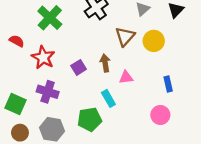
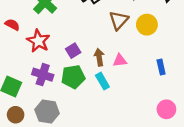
brown arrow: (105, 63) -> (99, 57), moved
pink circle: (160, 115) -> (166, 109), moved
green pentagon: (90, 119) -> (73, 77), moved

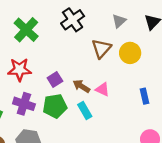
red star: (38, 41) -> (19, 70), turned -30
brown arrow: (99, 57) -> (81, 86), turned -49
pink triangle: (120, 60) -> (102, 89), turned 32

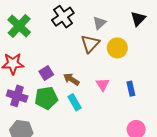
gray triangle: (119, 21) -> (100, 23), moved
pink triangle: (102, 89) -> (103, 84), moved, turned 32

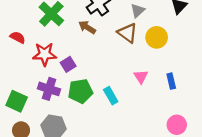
brown triangle: (90, 44) -> (127, 33), turned -36
purple square: (46, 73) -> (68, 64), moved
brown arrow: (71, 79) -> (87, 27), moved

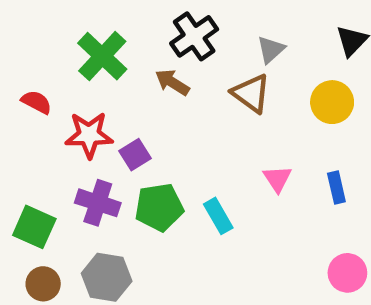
yellow circle: (157, 37) -> (332, 102), moved

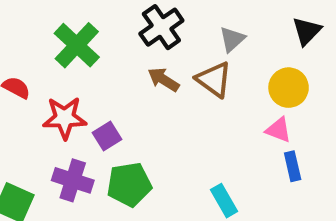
brown arrow: (172, 82) -> (163, 80), moved
pink triangle: (277, 179) -> (278, 130), moved, turned -36
cyan rectangle: (218, 216) -> (224, 201), moved

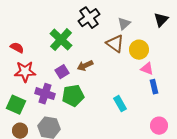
green cross: (77, 45) -> (61, 40), moved
brown arrow: (163, 80) -> (85, 66), moved, turned -56
yellow circle: (289, 88) -> (139, 50), moved
red star: (65, 118) -> (25, 72), moved

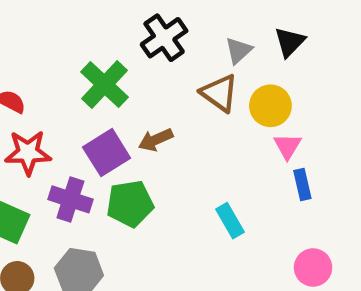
black triangle: (161, 20) -> (290, 42), moved
pink triangle: (147, 69) -> (287, 146), turned 40
purple square: (62, 72) -> (107, 153), size x1.5

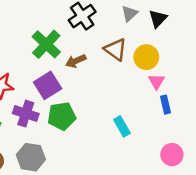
gray triangle: (239, 50) -> (130, 14), moved
brown arrow: (156, 140) -> (76, 61), moved

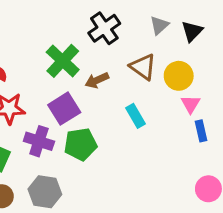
cyan rectangle: (122, 126) -> (136, 116), moved

